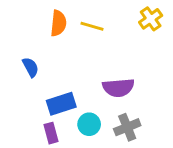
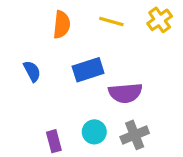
yellow line: (92, 26) -> (111, 21), moved
blue rectangle: (61, 104) -> (88, 70), moved

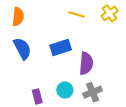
orange semicircle: (62, 25) -> (18, 17), moved
blue semicircle: (32, 71) -> (22, 49), size x1.5
purple semicircle: (125, 93) -> (86, 63), turned -80

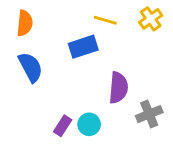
blue rectangle: (61, 47) -> (83, 47), moved
gray cross: (93, 92) -> (149, 114), moved
purple rectangle: (37, 96) -> (63, 126), moved, turned 48

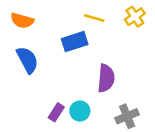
orange semicircle: (25, 23) -> (22, 21), turned 100
gray cross: (149, 114) -> (127, 116), moved

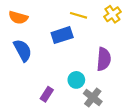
purple semicircle: (106, 78) -> (104, 59), moved
cyan circle: (80, 111) -> (76, 80), moved
gray cross: (127, 116) -> (93, 97), moved, turned -30

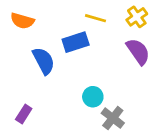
blue semicircle: (23, 50) -> (44, 61), moved
purple semicircle: (104, 59) -> (138, 51), moved, turned -40
purple rectangle: (47, 94) -> (24, 114), moved

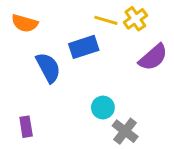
yellow cross: (137, 17) -> (135, 19), moved
purple semicircle: (138, 51) -> (153, 57), turned 84
purple rectangle: (24, 114) -> (26, 127), turned -42

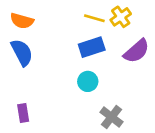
blue rectangle: (84, 47) -> (92, 47), moved
blue semicircle: (48, 68) -> (22, 52), moved
cyan circle: (103, 107) -> (88, 81), moved

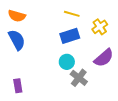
yellow cross: (121, 17) -> (100, 27), moved
purple semicircle: (137, 51) -> (104, 58), moved
gray cross: (111, 117) -> (79, 78), moved

